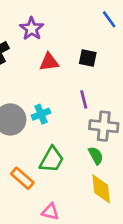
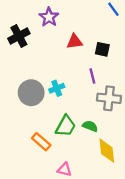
black square: (88, 58) -> (102, 49), moved
red triangle: (49, 62) -> (75, 42), moved
green semicircle: (96, 156) -> (90, 126), moved, turned -40

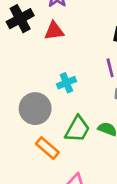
red triangle: (75, 42) -> (54, 31), moved
gray circle: (31, 93) -> (35, 109), moved

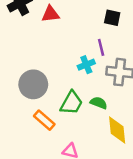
cyan cross: (66, 83) -> (86, 65), moved

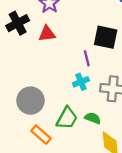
black square: (112, 18) -> (106, 37), size x1.5
purple line: (101, 47) -> (87, 58), moved

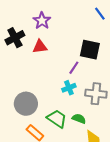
purple line: (87, 58) -> (74, 68), turned 48
green trapezoid: (67, 118) -> (57, 119), turned -85

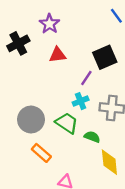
red triangle: (40, 47) -> (58, 55), moved
black square: (90, 50) -> (105, 57), turned -35
green trapezoid: (57, 119) -> (67, 123), moved

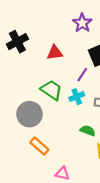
purple star: (49, 24) -> (82, 23), moved
green trapezoid: (67, 123) -> (51, 90), moved

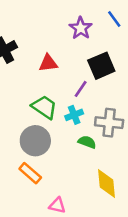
gray circle: (29, 114) -> (35, 141), moved
green semicircle: (88, 131) -> (87, 142), moved

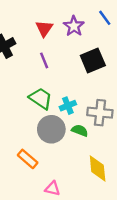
red triangle: (48, 63) -> (44, 28), moved, turned -48
purple line: (81, 89) -> (44, 60), moved, turned -56
gray circle: (35, 141) -> (51, 129), moved

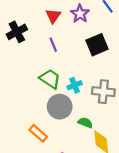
green semicircle: (80, 130) -> (85, 123), moved

